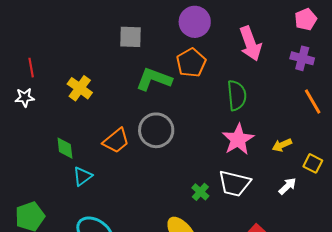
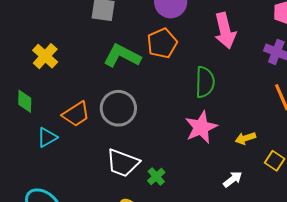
green diamond: (65, 148) -> (25, 101), moved
cyan triangle: (83, 176) -> (47, 137), moved
white trapezoid: (234, 183) -> (123, 163), moved
white arrow: (287, 186) -> (233, 179), moved

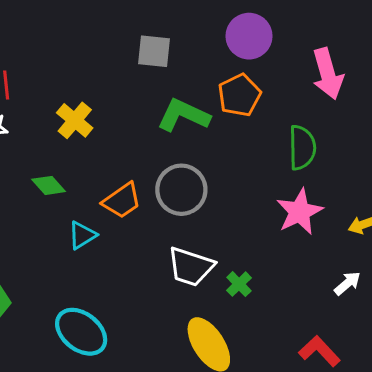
green diamond: (25, 101) -> (49, 185), turned -40

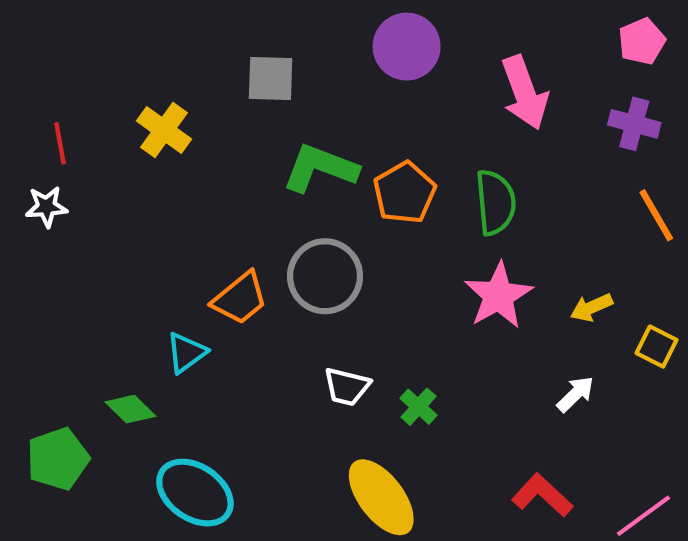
orange pentagon: (239, 95) -> (405, 193), moved
yellow cross: (75, 120) -> (164, 130), moved
green diamond: (49, 185) -> (130, 409), moved
white trapezoid: (191, 267) -> (347, 387), size x0.7

